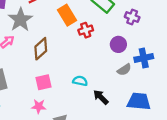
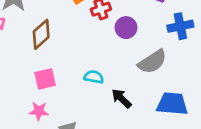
purple circle: (118, 44) -> (126, 28), moved
blue cross: (144, 58) -> (180, 26), moved
gray semicircle: (124, 70) -> (152, 62), size x1.5

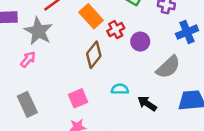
brown diamond: (41, 34) -> (94, 55), moved

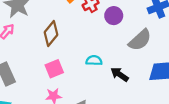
brown diamond: (94, 55) -> (51, 34), moved

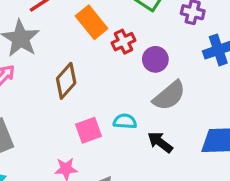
gray semicircle: (140, 40) -> (169, 96), moved
pink square: (54, 69) -> (89, 130), moved

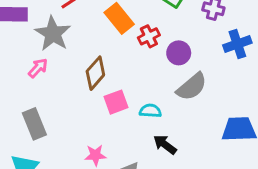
pink square: (89, 130) -> (116, 102), moved
black arrow: (160, 142) -> (165, 145), moved

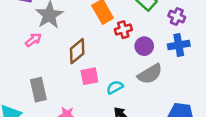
blue cross: (237, 44) -> (179, 45), moved
cyan semicircle: (150, 111) -> (115, 87), turned -42
gray rectangle: (34, 124) -> (38, 90), moved

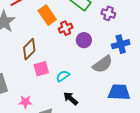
blue cross: (179, 45) -> (121, 44), moved
gray semicircle: (150, 74) -> (103, 64), moved

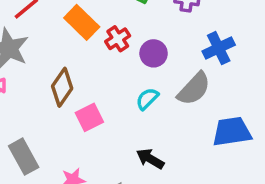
cyan semicircle: (63, 76) -> (147, 99), moved

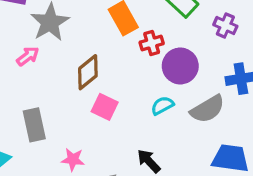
purple circle: (154, 53) -> (180, 66), size x1.4
pink square: (89, 117) -> (105, 107), turned 36

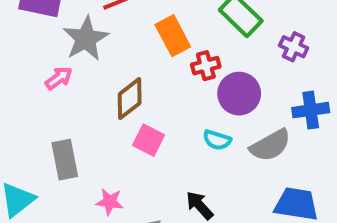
cyan semicircle: (162, 106) -> (217, 140), turned -135

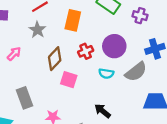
orange rectangle: (173, 36) -> (73, 20), turned 50
gray star: (86, 39) -> (37, 30), moved, size x0.7
red cross: (206, 66) -> (86, 51), moved

